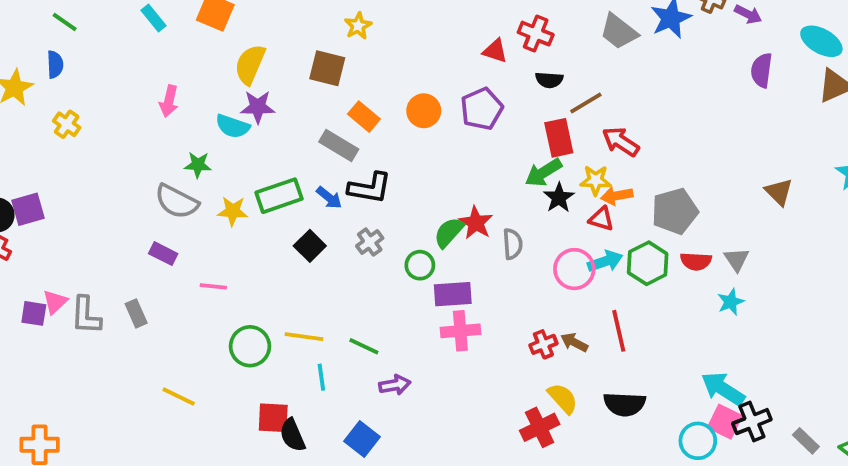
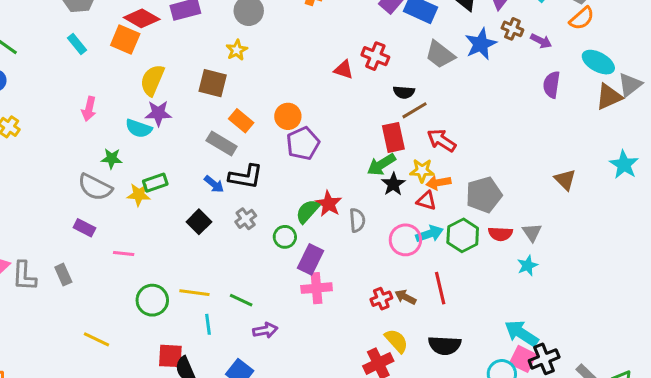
black semicircle: (549, 80) -> (404, 92), moved
purple pentagon: (482, 109) -> (303, 143), moved
green rectangle: (279, 196) -> (155, 183), moved, size x0.7
purple rectangle: (453, 294) -> (310, 259), turned -60

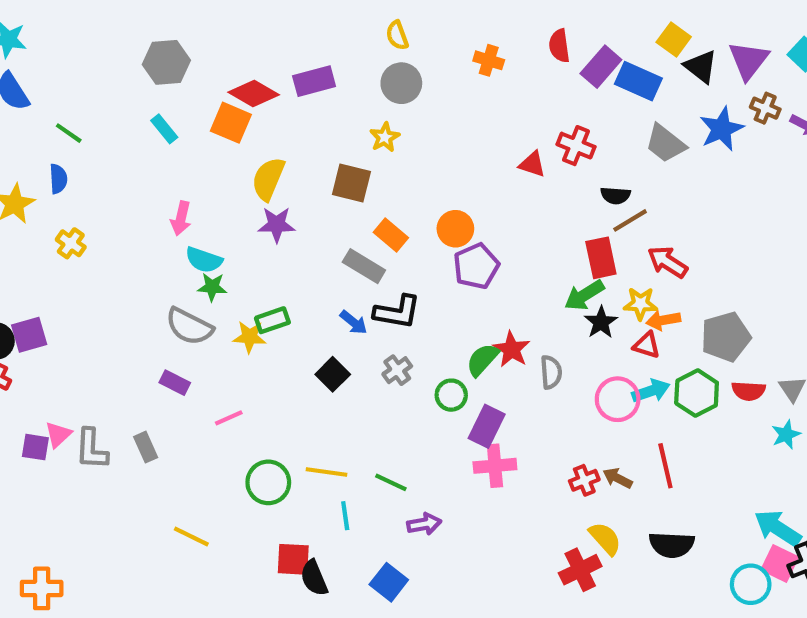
cyan semicircle: (139, 128) -> (204, 260), moved
pink line: (124, 253) -> (229, 418), turned -30

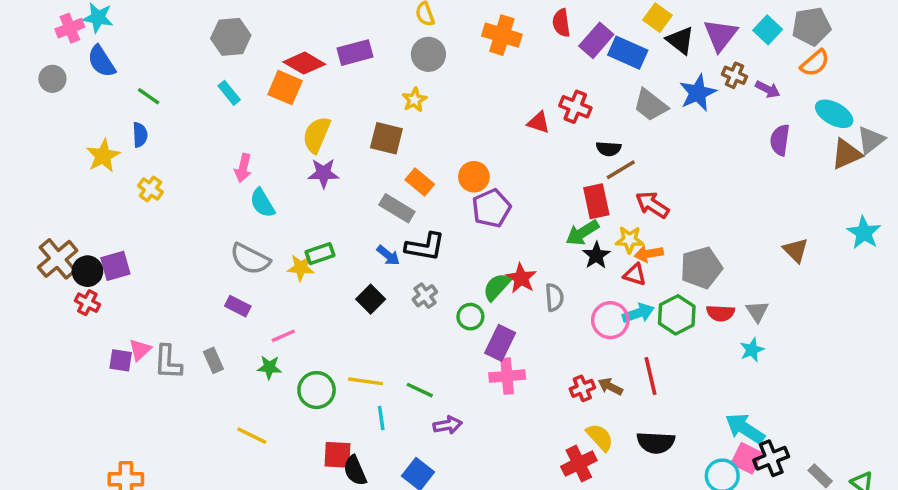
orange cross: (489, 60) -> (502, 35), size x1.5
cyan semicircle: (204, 260) -> (262, 203), turned 40
green star: (212, 287) -> (269, 367), moved

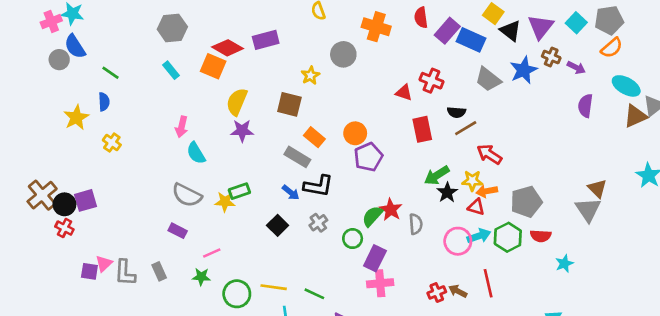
gray circle: (428, 54) -> (343, 54), moved
gray circle: (52, 79) -> (59, 60), moved
red rectangle: (596, 201) -> (422, 129), moved
gray triangle: (757, 311) -> (588, 210), moved, size x1.5

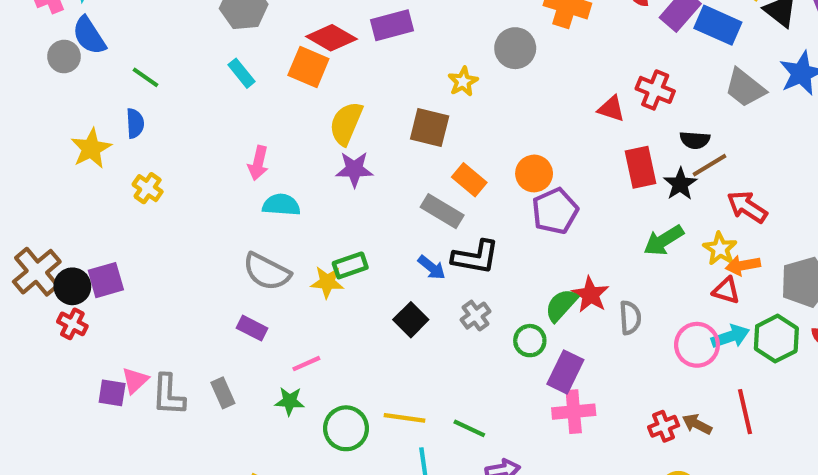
cyan semicircle: (196, 153) -> (281, 205), turned 125
yellow star: (472, 181) -> (720, 249), turned 30
black star: (447, 192) -> (680, 184), moved

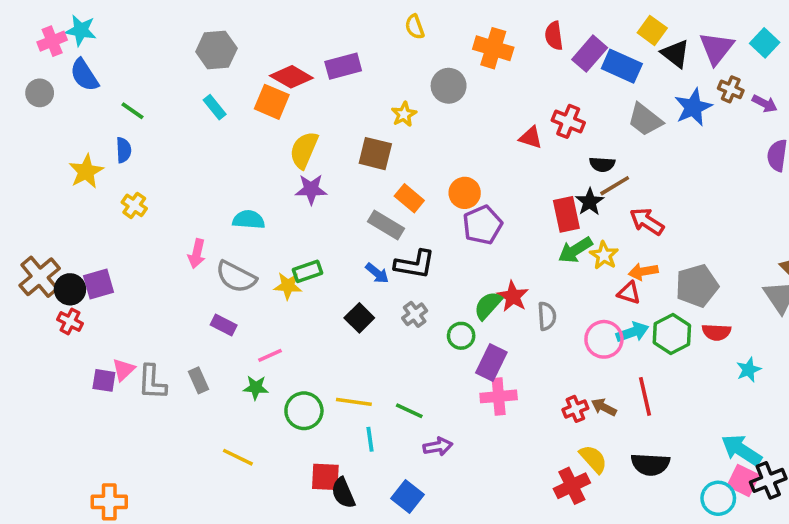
gray circle: (64, 57) -> (40, 93), moved
pink arrow: (258, 163) -> (197, 254), moved
red rectangle: (641, 167) -> (566, 214), moved
yellow star: (720, 249) -> (604, 255), moved

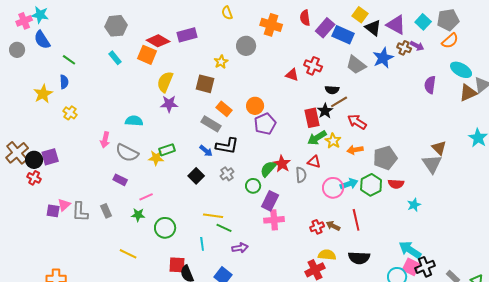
purple triangle: (716, 48) -> (396, 25), turned -40
purple arrow: (765, 104) -> (417, 46), moved
red triangle: (629, 293) -> (314, 162), moved
yellow line: (354, 402) -> (213, 216), moved
yellow semicircle: (593, 459) -> (327, 255), turned -42

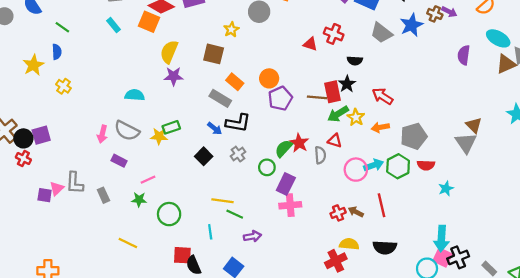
brown line: (339, 102) -> (317, 97), moved, turned 36
pink arrow: (105, 140) -> (102, 134), moved
gray L-shape: (80, 212) -> (75, 183), moved
cyan arrow: (410, 250) -> (441, 239), turned -120

